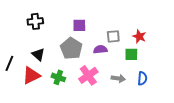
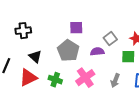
black cross: (35, 21) -> (23, 31), moved
gray square: (113, 36) -> (110, 39), turned -32
gray arrow: (118, 78) -> (115, 81), turned 104

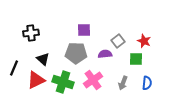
gray pentagon: (68, 51) -> (76, 53), turned -30
green cross: (55, 80) -> (63, 82), size x1.5

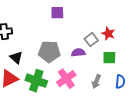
purple square: (84, 30) -> (57, 13), moved
red star: (144, 41) -> (108, 34), moved

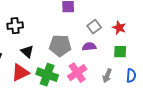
gray square: (91, 40) -> (94, 27), moved

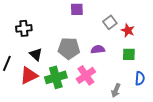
gray square: (94, 27) -> (110, 22), moved
green cross: (47, 75) -> (56, 77), turned -35
gray arrow: (107, 76) -> (116, 90), moved

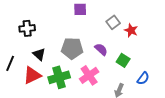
purple semicircle: (98, 49) -> (101, 49), turned 48
green square: (129, 54) -> (123, 60), moved, turned 32
blue semicircle: (140, 78) -> (143, 78), turned 32

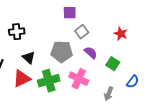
gray square: (113, 22) -> (82, 32), moved
pink cross: (89, 75) -> (79, 79), turned -30

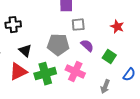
gray square: (82, 32) -> (78, 25), turned 32

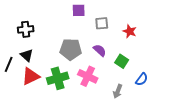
gray square: (78, 25) -> (102, 23), moved
black triangle: (25, 51) -> (27, 55), moved

